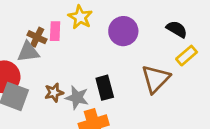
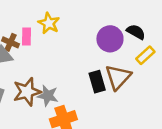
purple circle: (123, 31) -> (110, 39), moved
black rectangle: (105, 88) -> (97, 82), moved
brown star: (54, 93) -> (27, 92), size x1.6

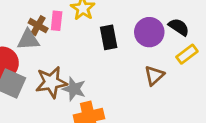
brown triangle: (118, 77) -> (154, 75), size x0.7
black rectangle: (97, 82) -> (109, 37), moved

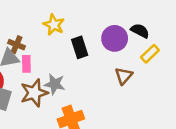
pink rectangle: (57, 21) -> (26, 64), moved
gray star: (74, 89) -> (55, 84), moved

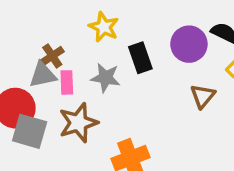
brown cross: (16, 45) -> (52, 56), turned 35
gray star: (55, 84) -> (106, 78), moved

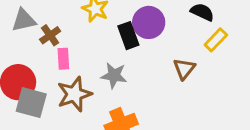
purple circle: (189, 44) -> (149, 22), moved
gray triangle: (43, 75) -> (24, 20), moved
gray star: (106, 78) -> (114, 75), moved

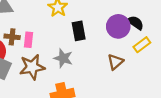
purple circle: (149, 22) -> (118, 26), moved
brown cross: (50, 35) -> (12, 37), moved, turned 32

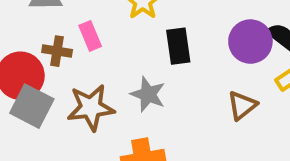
pink rectangle: (28, 40) -> (90, 36), moved, turned -32

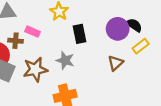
pink rectangle: (90, 36) -> (32, 32), turned -40

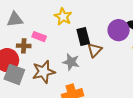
brown triangle: (115, 63) -> (95, 50), moved

